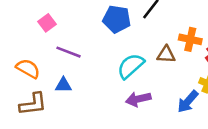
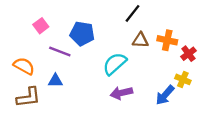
blue pentagon: (117, 19) -> (82, 34), moved
brown triangle: (166, 55) -> (140, 40), moved

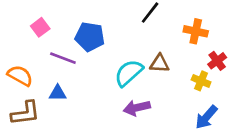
brown triangle: (140, 40) -> (159, 64), moved
orange cross: (167, 40) -> (196, 31), moved
yellow cross: (183, 79) -> (201, 81), moved
blue arrow: (165, 95) -> (206, 117), moved

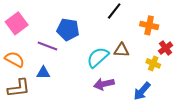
pink square: (40, 27) -> (17, 23), moved, size x1.5
blue arrow: (206, 117) -> (142, 91), moved

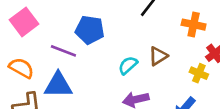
brown triangle: (121, 50) -> (158, 56), turned -35
cyan semicircle: (98, 57) -> (128, 65), size x0.7
blue triangle: (43, 73) -> (58, 85), size x1.6

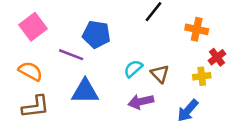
brown triangle: (158, 56) -> (160, 74), moved, turned -42
yellow cross: (199, 73) -> (202, 76), turned -30
blue triangle: (58, 85) -> (85, 91), moved

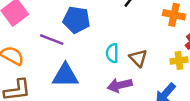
cyan semicircle: (133, 69) -> (112, 53), turned -48

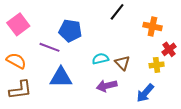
cyan semicircle: (112, 53) -> (100, 59), turned 77

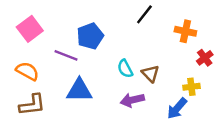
blue pentagon: (70, 31) -> (90, 36), turned -30
cyan semicircle: (100, 59) -> (125, 69), turned -105
yellow cross: (157, 65) -> (191, 87), moved

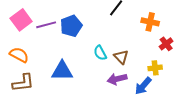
purple line: (66, 55) -> (46, 25), moved, turned -36
purple arrow: (132, 100) -> (117, 79), moved

